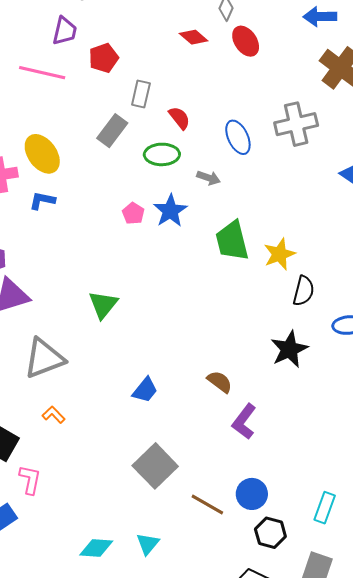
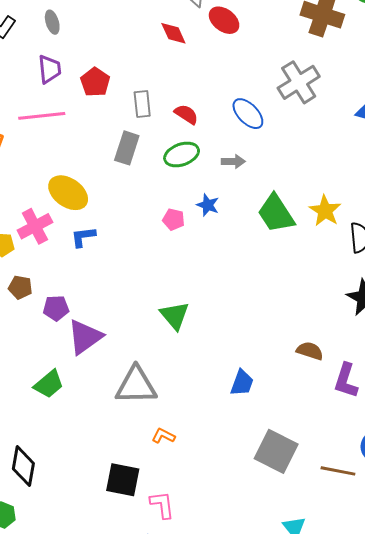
red diamond: (194, 37) -> (173, 33), turned 44
blue star: (170, 211) -> (208, 205), size x0.7
gray triangle: (44, 358) -> (136, 385), turned 39

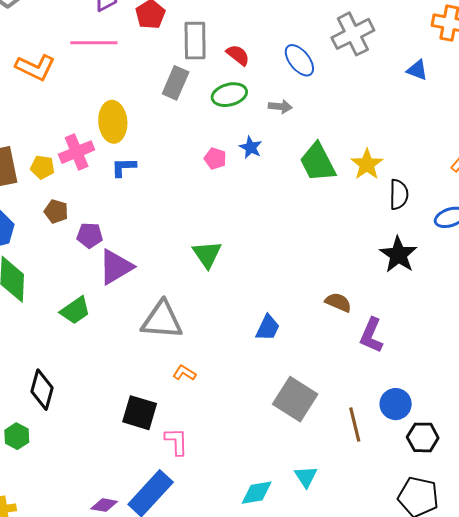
gray rectangle: (142, 104) -> (195, 41), size x1.4
yellow ellipse: (68, 193) -> (113, 122), turned 45
brown line: (338, 471) -> (355, 425), turned 60

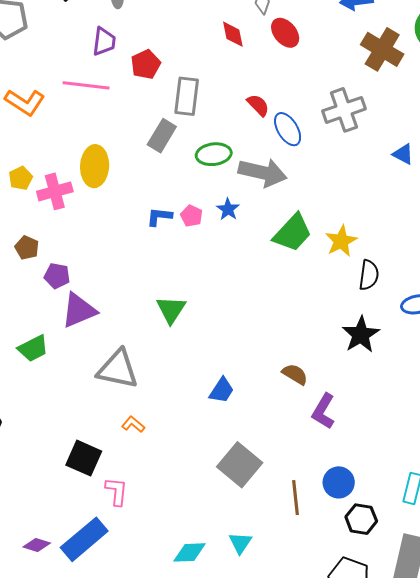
red semicircle: (238, 55) -> (258, 105), moved
gray arrow: (280, 107) -> (263, 173), size x2.0
green trapezoid: (318, 162) -> (293, 233), turned -117
yellow pentagon: (42, 167) -> (21, 178), moved, turned 30
blue L-shape: (124, 167) -> (159, 217), moved

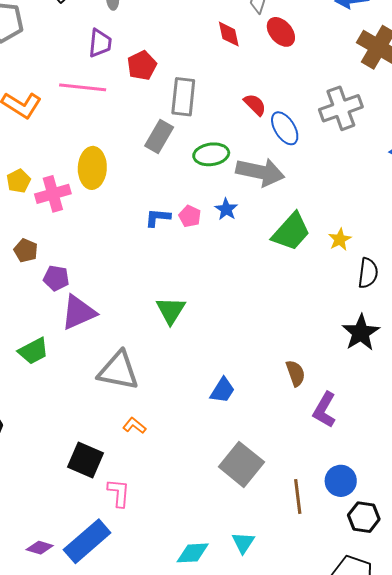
yellow star: (341, 241) -> (340, 239), size x0.7
brown semicircle: (295, 374) -> (295, 373), turned 40

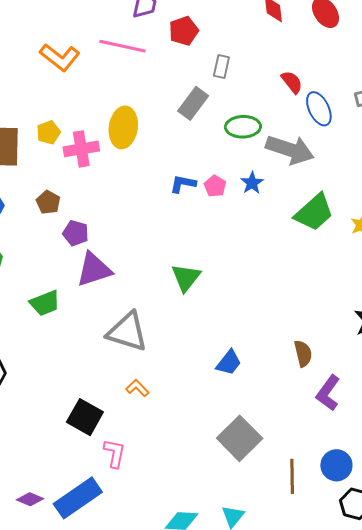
gray rectangle: (183, 97) -> (221, 66), size x0.6

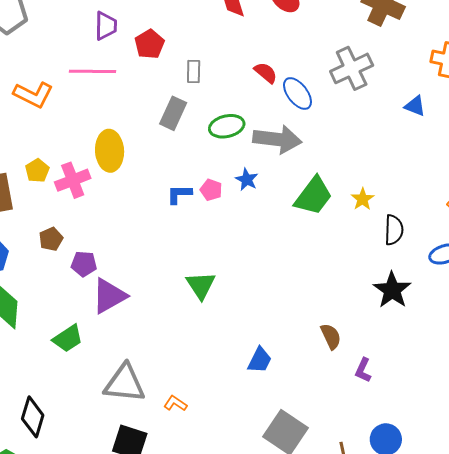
brown pentagon: (48, 202) -> (51, 239), turned 30
gray triangle: (127, 332) -> (124, 383), moved
purple L-shape: (328, 393) -> (363, 370), size x0.7

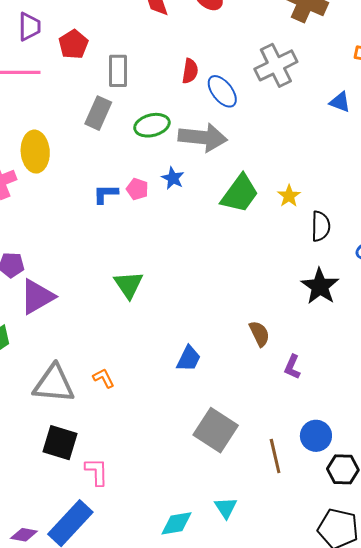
gray rectangle: (194, 71) -> (118, 71), size x1.4
red semicircle: (266, 73) -> (190, 71), turned 60
orange L-shape: (175, 403) -> (104, 378), moved, turned 30

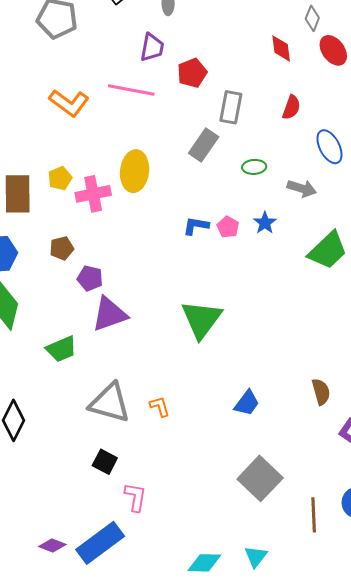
red semicircle: (190, 71) -> (291, 107), moved
green ellipse: (152, 125) -> (254, 167), size x0.7
gray arrow: (203, 137) -> (302, 188), size x0.6
green triangle: (129, 285) -> (202, 319), size x1.4
black square: (60, 443) -> (105, 462), size x0.7

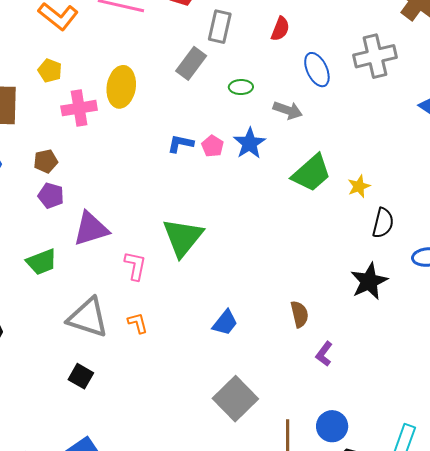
yellow pentagon: (60, 178) -> (50, 71), moved, turned -30
blue star: (265, 223) -> (250, 143), size x1.4
purple pentagon: (90, 278) -> (51, 196), moved
pink L-shape: (135, 497) -> (135, 266), moved

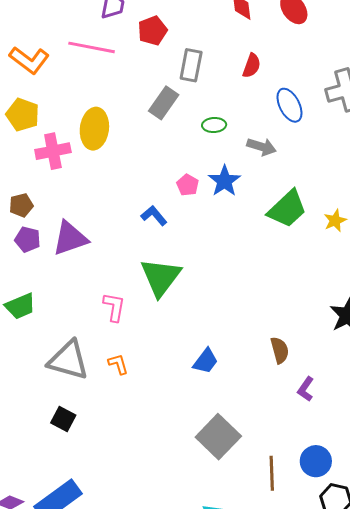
yellow pentagon: (50, 71) -> (23, 115), size x1.4
blue L-shape: (181, 144) -> (154, 216), moved, turned 40
purple triangle: (91, 229) -> (70, 238), moved

